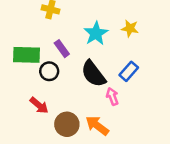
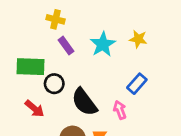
purple rectangle: (62, 49) -> (66, 46), moved
black semicircle: (93, 74) -> (84, 102), moved
red arrow: (39, 105) -> (34, 109), moved

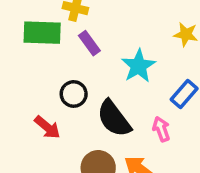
cyan star: (103, 44) -> (139, 66), moved
green rectangle: (31, 67) -> (42, 33), moved

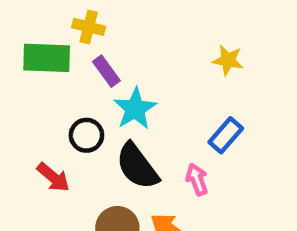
cyan star: (139, 66) -> (135, 109), moved

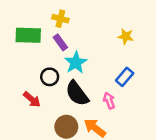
yellow cross: (89, 27) -> (60, 19), moved

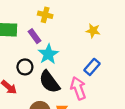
yellow cross: (60, 19) -> (45, 15), moved
pink arrow: (109, 101) -> (78, 88), size x1.5

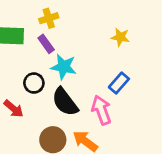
yellow cross: (45, 15) -> (49, 18), moved, turned -32
cyan star: (48, 54) -> (64, 67), turned -30

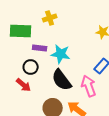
purple rectangle: (46, 44) -> (40, 48), moved, turned -48
black circle: (34, 83) -> (31, 67), moved

